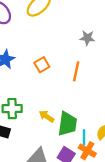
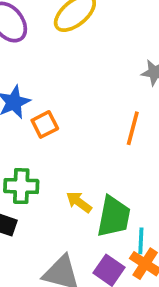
orange square: (42, 65) -> (45, 124), moved

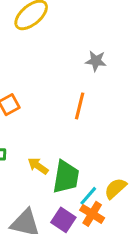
cyan line: (141, 241) -> (88, 196), turned 40

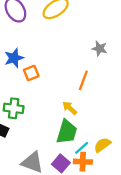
yellow arrow: (38, 166) -> (70, 108), moved
orange cross: (92, 214) -> (83, 162), turned -36

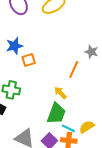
gray star: (99, 48) -> (91, 52), moved
cyan line: (82, 148) -> (68, 128), turned 64

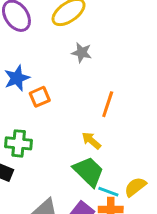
gray star: (91, 52) -> (82, 53), moved
green trapezoid: (56, 113) -> (89, 172), turned -60

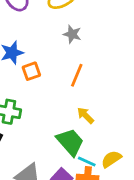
orange line: (108, 104) -> (77, 75), moved
yellow arrow: (91, 141) -> (86, 115), moved

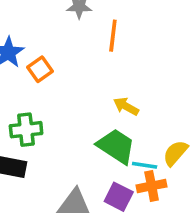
orange line: (77, 75) -> (113, 36), moved

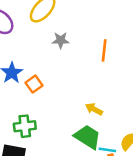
orange line: (113, 36) -> (104, 50), moved

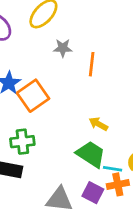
orange line: (104, 50) -> (92, 64), moved
orange square: (34, 84) -> (33, 96), size x1.6

